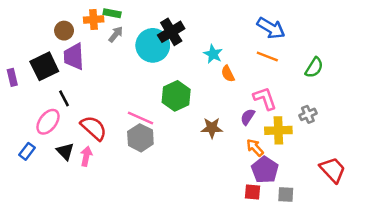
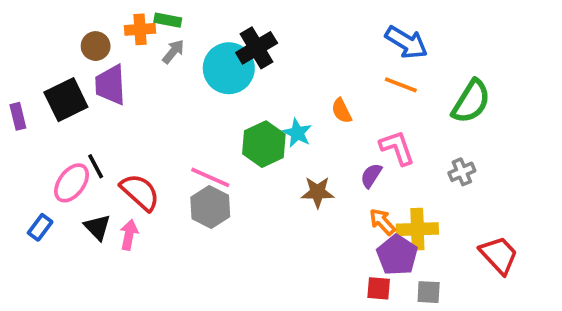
cyan star: (213, 54) -> (297, 133), moved
green semicircle: (314, 68) -> (471, 102), size x1.4
black line: (64, 98) -> (96, 166), moved
yellow cross: (278, 130) -> (417, 229), moved

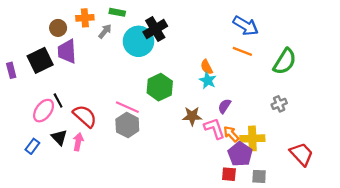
green rectangle: (168, 20) -> (117, 12), moved
cyan star: (297, 133) -> (208, 80), moved
pink L-shape: (397, 148) -> (214, 128), moved
blue rectangle: (40, 227) -> (32, 146), moved

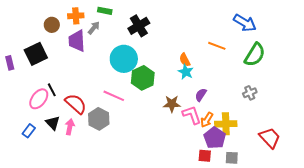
blue arrow: (246, 26) -> (245, 23), moved
cyan circle: (138, 41) -> (124, 59), moved
purple trapezoid: (67, 51) -> (77, 41), moved
gray hexagon: (127, 125) -> (99, 119), moved
orange arrow: (231, 134) -> (207, 120), turned -105

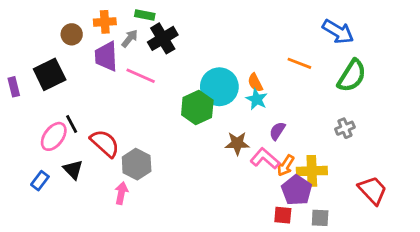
black cross: (139, 26) -> (163, 38), moved
cyan circle: (124, 59) -> (219, 87), moved
pink line: (114, 96) -> (141, 76), moved
pink L-shape: (192, 115) -> (265, 159), turned -30
pink arrow: (70, 127) -> (121, 193), moved

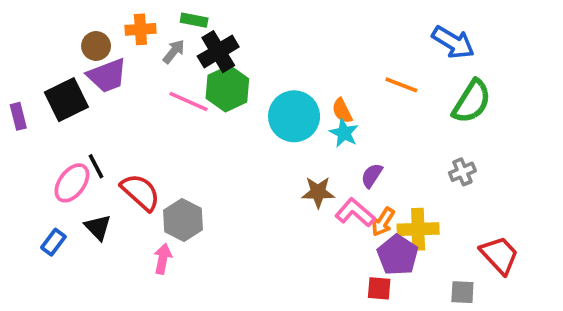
purple trapezoid: (106, 56) -> (107, 76), moved, turned -108
green hexagon: (197, 107) -> (227, 89), moved
gray square: (320, 218) -> (462, 292), moved

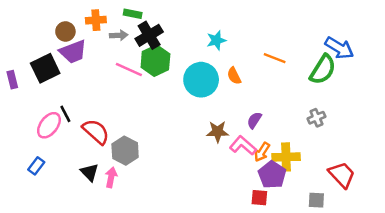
blue arrow: (453, 42) -> (339, 48), moved
gray arrow: (174, 52) -> (119, 35), turned 48
cyan star: (344, 133) -> (216, 40), moved, turned 30
black triangle: (98, 227) -> (90, 172), moved

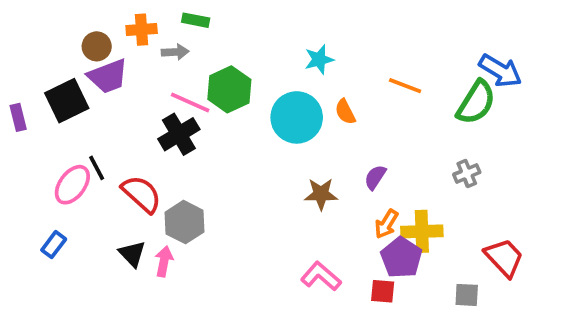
black cross: (149, 35) -> (179, 134), moved
pink L-shape: (243, 146) -> (321, 276), moved

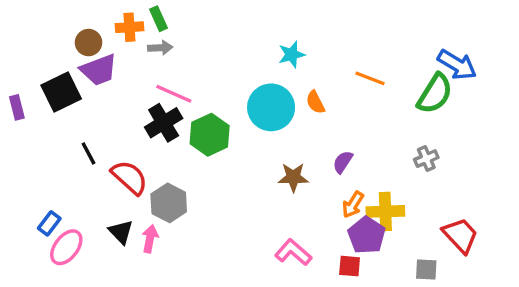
green rectangle: (196, 20) -> (158, 19), moved, turned 55
green hexagon: (229, 89) -> (210, 135), moved
pink ellipse: (72, 185) -> (66, 247), moved

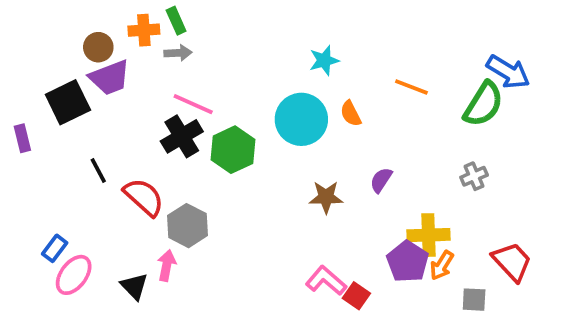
purple rectangle: (17, 107) -> (22, 138), moved
orange arrow: (353, 205) -> (442, 265), moved
black triangle: (121, 232) -> (134, 286), moved
red square: (350, 266) -> (356, 296), moved, turned 30

